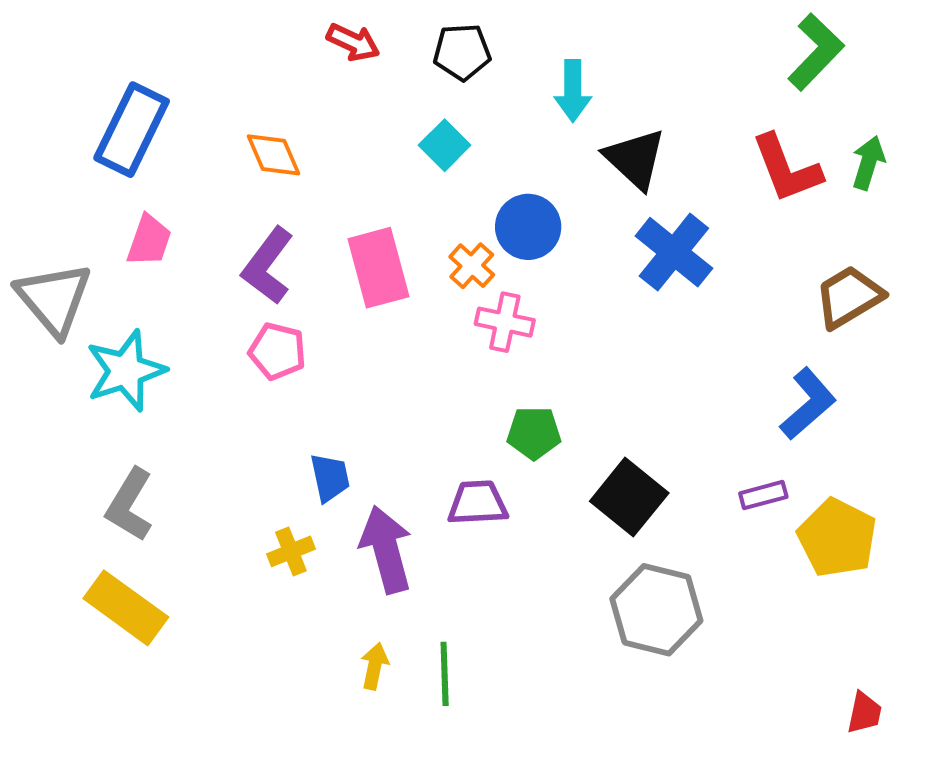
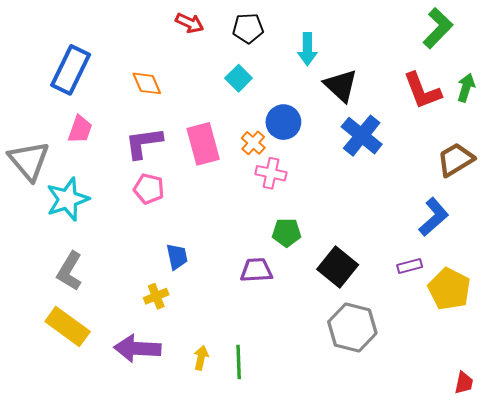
purple L-shape: (268, 266) -> (144, 143), turned 45
purple arrow: (386, 550) -> (137, 348), moved, turned -72

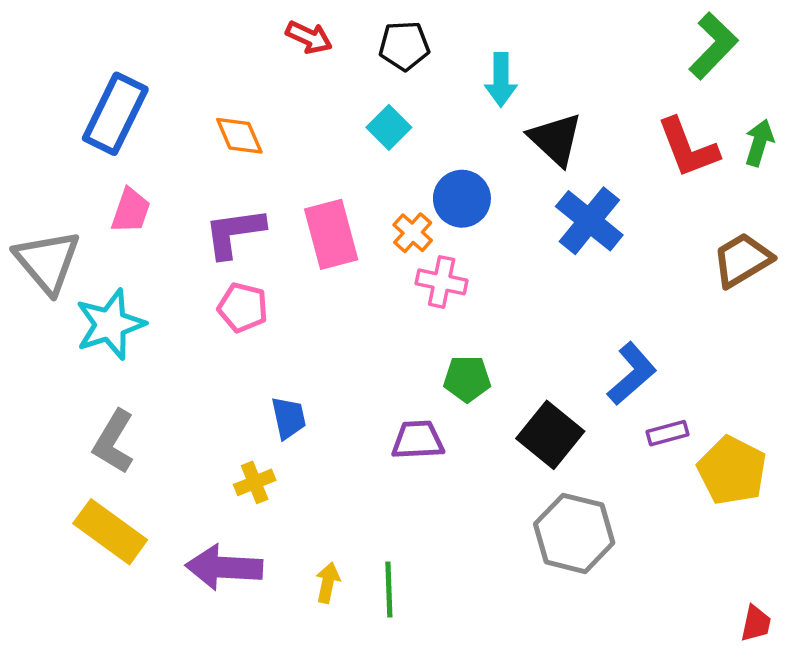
blue L-shape: (434, 217) -> (632, 374), moved

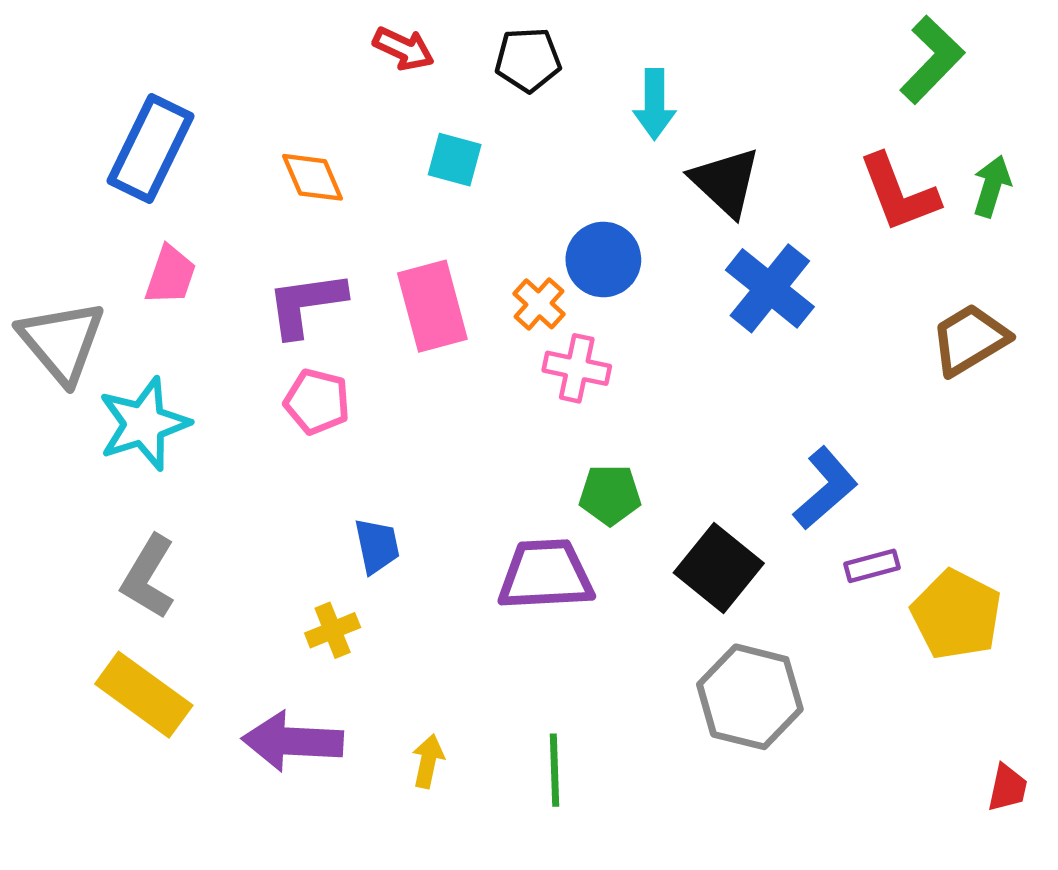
cyan square: (389, 127) -> (455, 160), moved, turned -30
purple trapezoid: (418, 440) -> (546, 575), size x1.4
green line: (389, 589) -> (555, 770), moved
red trapezoid: (756, 623) -> (1007, 788), moved

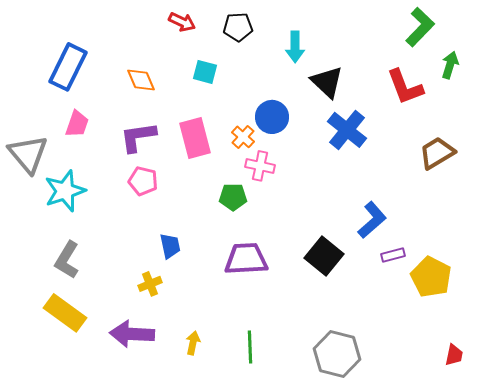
green arrow: (992, 186) -> (450, 65), moved
green pentagon: (610, 495) -> (233, 197), moved
gray hexagon: (750, 697) -> (337, 354), moved

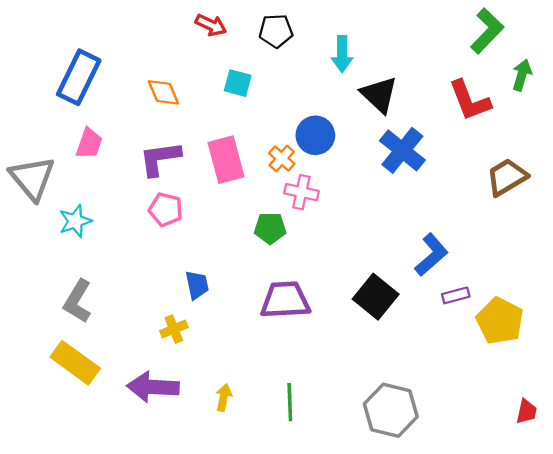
cyan star: (65, 191) -> (75, 221), size x0.7

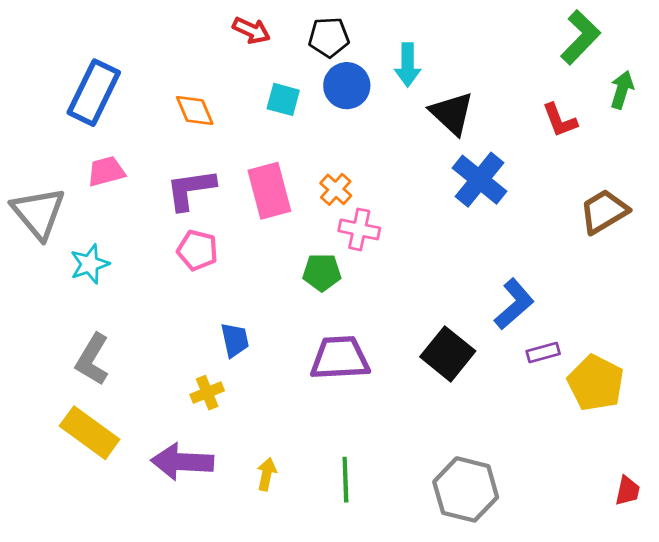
red L-shape: (470, 100) -> (560, 120), size x0.7
blue circle: (315, 135) -> (347, 86), moved
pink trapezoid: (89, 143) -> (106, 171), turned -124

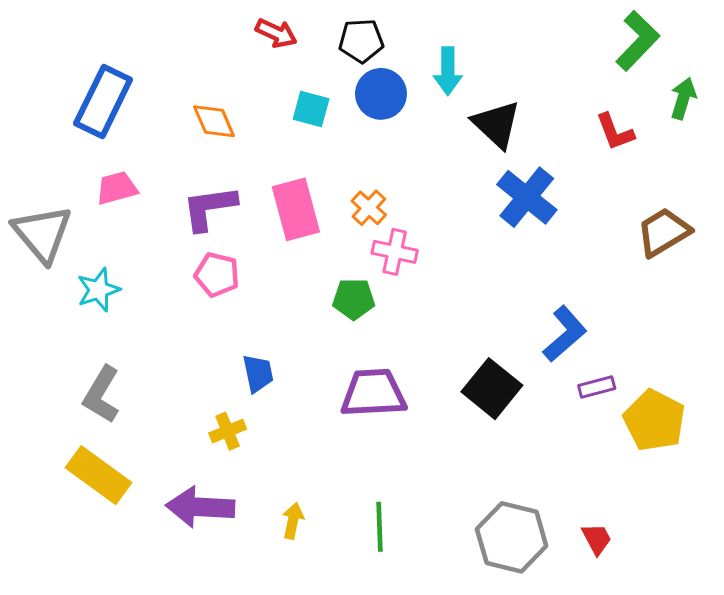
red trapezoid: (627, 491) -> (597, 539), moved, turned -40

